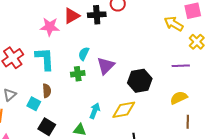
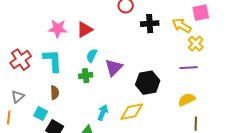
black cross: (97, 15) -> (150, 24), moved
red triangle: (72, 16) -> (85, 30), moved
yellow cross: (197, 42) -> (196, 44), moved
cyan square: (34, 104) -> (41, 114), moved

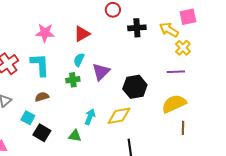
red triangle: (85, 30) -> (82, 34), moved
brown semicircle: (55, 93) -> (42, 97), turned -104
yellow semicircle: (187, 100) -> (174, 104), size x1.4

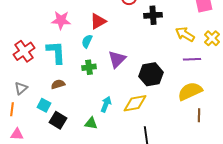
yellow arrow: (169, 30) -> (185, 34), moved
yellow cross: (183, 48) -> (212, 38), moved
cyan semicircle: (79, 60) -> (87, 41), moved

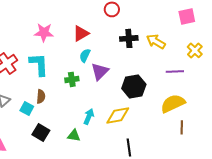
black cross: (153, 15) -> (129, 38), moved
yellow arrow: (185, 34) -> (156, 41), moved
cyan semicircle: (87, 41) -> (85, 55), moved
brown semicircle: (58, 84) -> (41, 96), turned 112
cyan square: (44, 105) -> (27, 108), moved

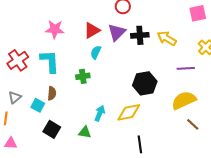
purple triangle: (100, 71) -> (117, 32), moved
brown line: (182, 127) -> (193, 124), turned -48

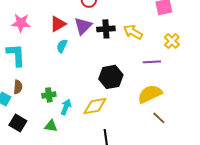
green cross: (83, 76) -> (49, 95), moved

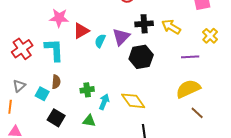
red triangle: (58, 24) -> (81, 31), moved
purple triangle: (83, 26) -> (121, 37), moved
black hexagon: (111, 77) -> (141, 57), moved
yellow diamond: (95, 106) -> (133, 101), turned 65

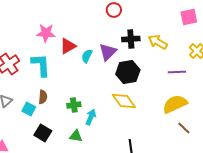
yellow diamond: (133, 101) -> (124, 101), moved

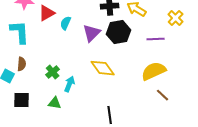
purple triangle: (108, 52) -> (92, 33), moved
black hexagon: (128, 72) -> (119, 32), moved
green cross: (74, 105) -> (53, 72), turned -32
black square: (43, 133) -> (22, 100), turned -30

